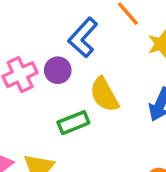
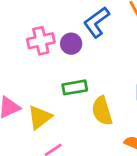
yellow semicircle: (104, 95) -> (102, 111), moved

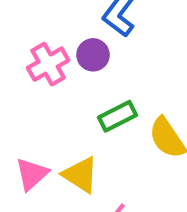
yellow triangle: (40, 117) -> (80, 175), turned -32

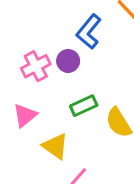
pink triangle: (32, 174) -> (25, 115), moved

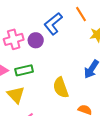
green rectangle: (84, 106) -> (24, 70), moved

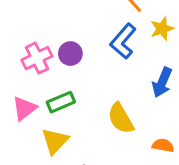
blue L-shape: (53, 24) -> (123, 41), moved
yellow triangle: (16, 95) -> (55, 141), turned 36

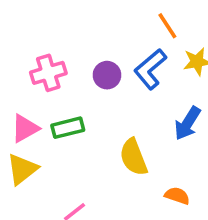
purple circle: (70, 54) -> (107, 75), moved
yellow triangle: (55, 141) -> (22, 169), moved

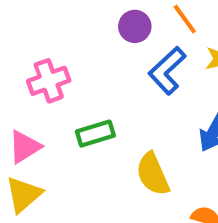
purple circle: (107, 75) -> (135, 26), moved
green rectangle: (68, 128) -> (95, 134), moved

